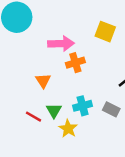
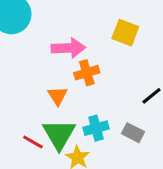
orange triangle: (43, 81) -> (58, 96), moved
green triangle: (54, 111) -> (59, 134), size x1.6

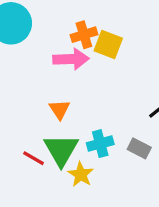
yellow square: (125, 33) -> (108, 44), moved
orange cross: (87, 73) -> (84, 35), moved

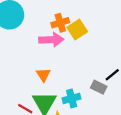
yellow square: (108, 44) -> (77, 29), turned 36
gray rectangle: (139, 148) -> (99, 87), moved

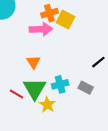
yellow square: (77, 29) -> (65, 20), turned -30
gray rectangle: (99, 87) -> (86, 88), moved

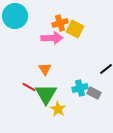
cyan cross: (60, 84) -> (80, 88), moved
red line: (16, 94) -> (29, 87), moved

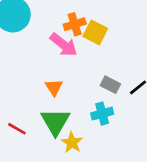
pink arrow: (52, 38) -> (64, 45), turned 40
red line: (29, 87) -> (17, 129), moved
gray rectangle: (94, 93) -> (110, 85), moved

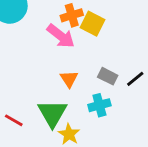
orange triangle: (54, 87) -> (69, 79), moved

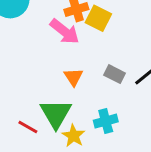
cyan cross: (99, 105) -> (106, 121), moved
red line: (14, 120) -> (28, 127), moved

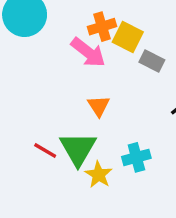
gray rectangle: (115, 74) -> (152, 61), moved
red line: (28, 127) -> (45, 151), moved

